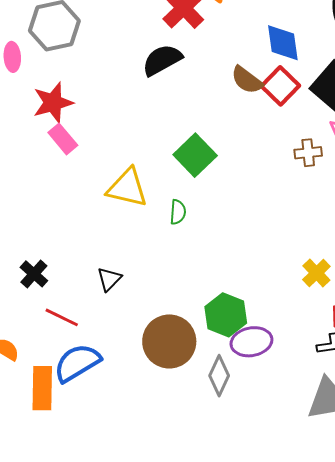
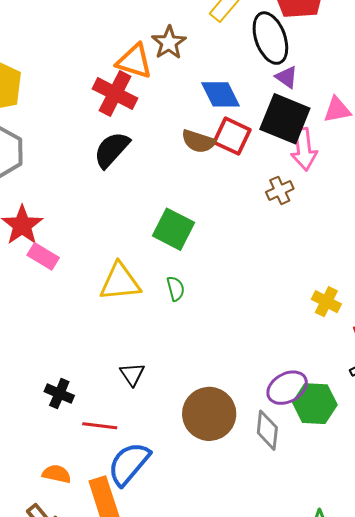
green hexagon: (226, 315) -> (315, 404), moved

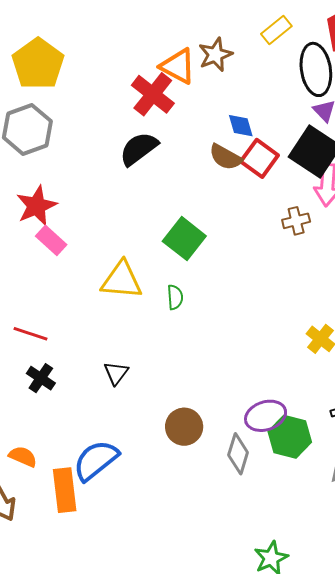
blue diamond: (220, 94) -> (241, 126), moved, size x0.7
brown circle: (209, 414) -> (184, 427), size x0.7
red line: (100, 426) -> (31, 334), moved

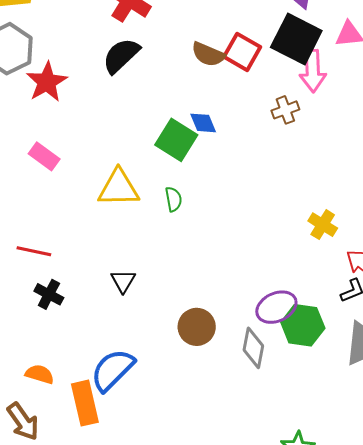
blue diamond: (241, 126) -> (203, 123), moved
red star: (36, 206) -> (47, 82), moved

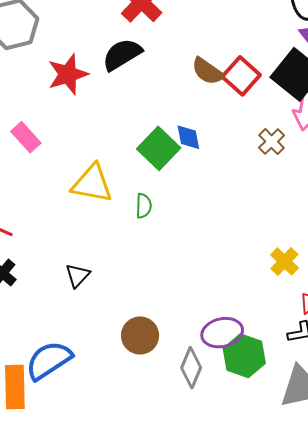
red star: (47, 82) -> (68, 74), moved
brown cross: (285, 110) -> (272, 142), turned -36

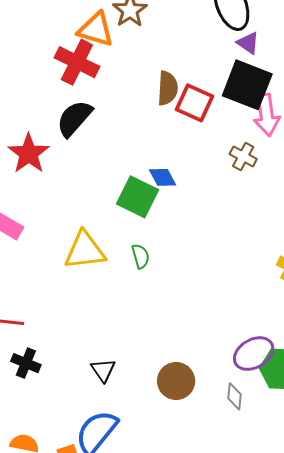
brown semicircle: (208, 71) -> (168, 88), moved, turned -104
black triangle: (78, 275) -> (103, 370), moved
gray diamond: (191, 368) -> (234, 396), size x0.7

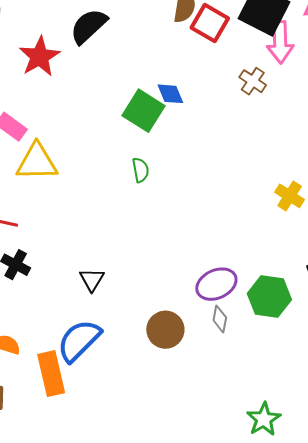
yellow triangle: (85, 251) -> (37, 162), moved
purple ellipse: (254, 354) -> (216, 284), moved
brown circle: (176, 381) -> (165, 330), moved

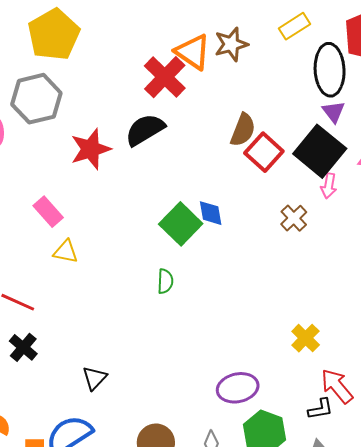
pink arrow: (280, 42) -> (329, 186), size x0.6
yellow triangle: (37, 162) -> (66, 252), size x0.6
purple ellipse: (216, 284) -> (238, 388), moved

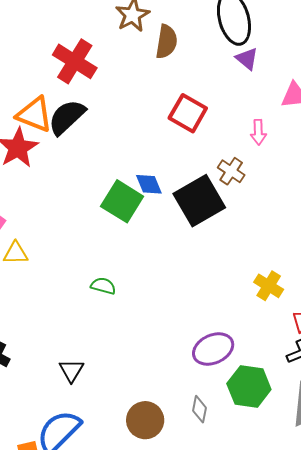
orange triangle: (193, 52) -> (34, 114), moved
brown semicircle: (243, 130) -> (166, 42), moved
black square: (320, 151) -> (199, 201), moved, turned 33
green semicircle: (165, 281) -> (103, 286), moved, turned -65

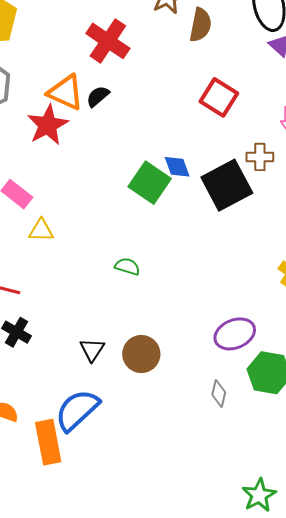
black semicircle: (67, 117) -> (98, 96), size x0.6
brown cross: (231, 171) -> (260, 157), turned -36
brown circle: (145, 420) -> (141, 354), moved

